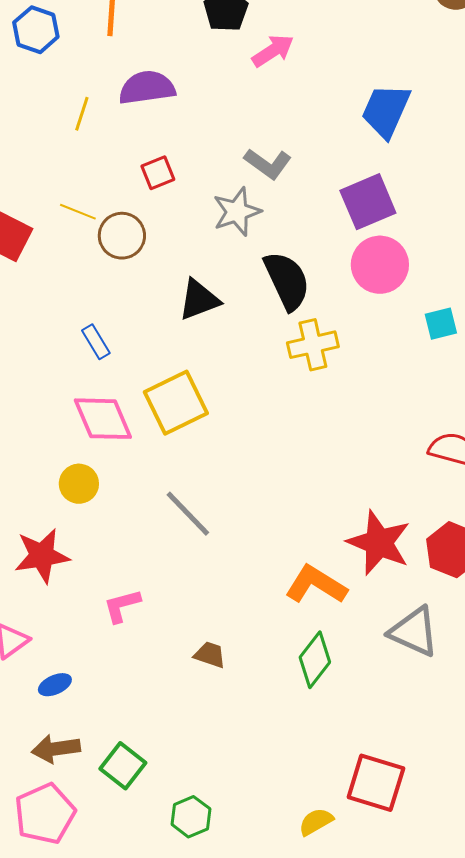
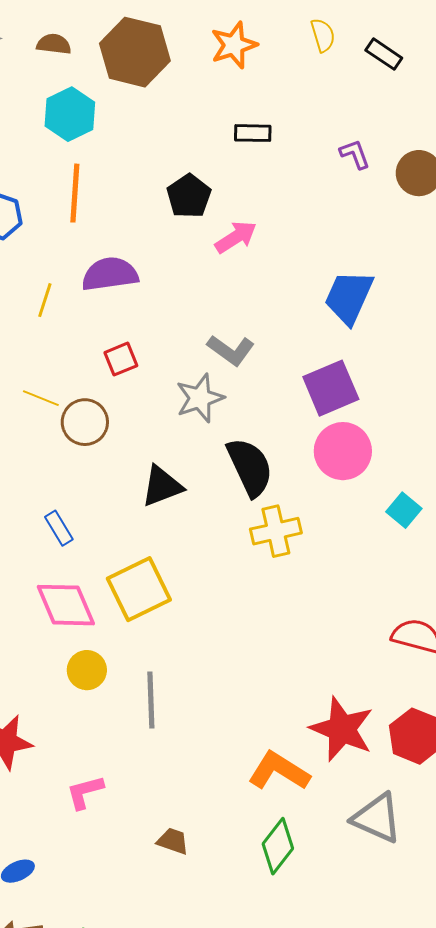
cyan square: (441, 324) -> (404, 510), turned -36
yellow circle: (79, 484) -> (87, 670), moved
gray line: (188, 514) -> (151, 700), turned 42

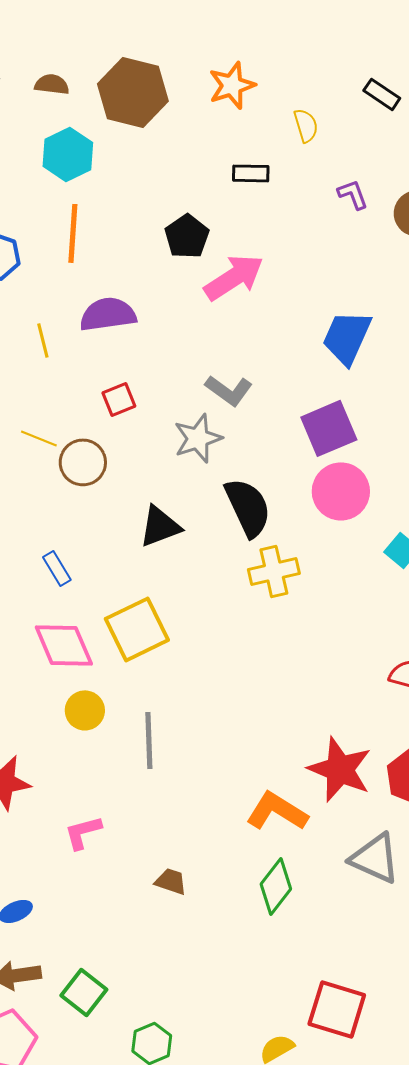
yellow semicircle: (323, 35) -> (306, 125), moved
pink arrow: (236, 237) -> (234, 277), size x1.4
yellow line: (45, 300) -> (43, 340), turned -32

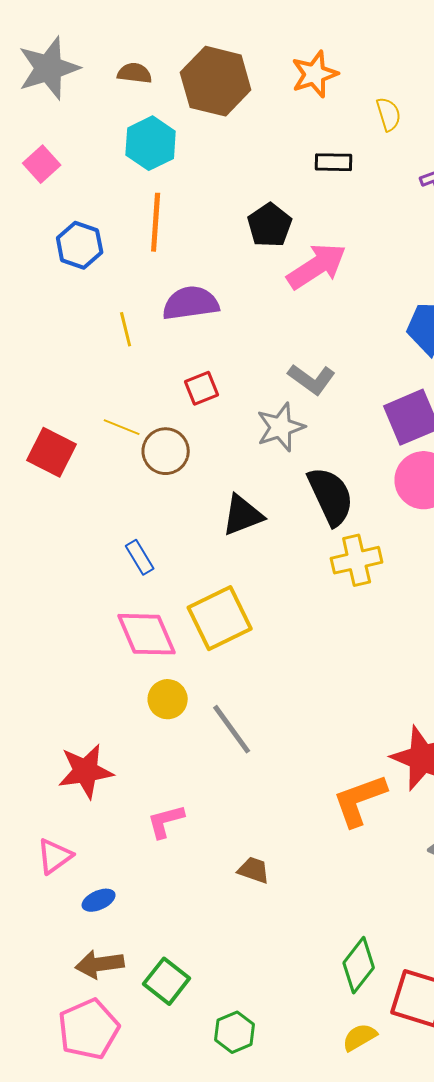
gray line: (149, 740) -> (232, 729), turned -34
orange L-shape: (277, 811) -> (360, 800), turned -52
green diamond: (276, 886) -> (359, 965), moved

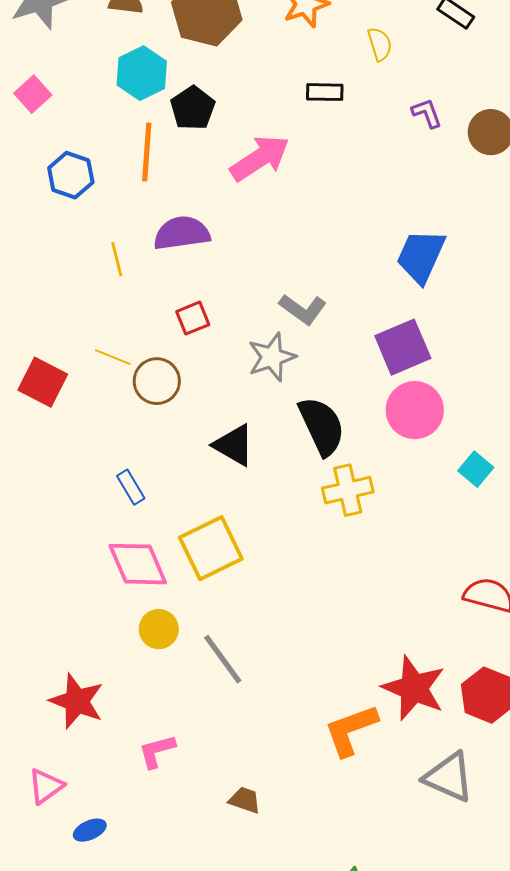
black pentagon: (270, 225) -> (193, 108), moved
pink arrow: (317, 266) -> (260, 158), moved
black triangle: (243, 515) -> (234, 445), turned 51
red star: (86, 771) -> (77, 701), turned 30

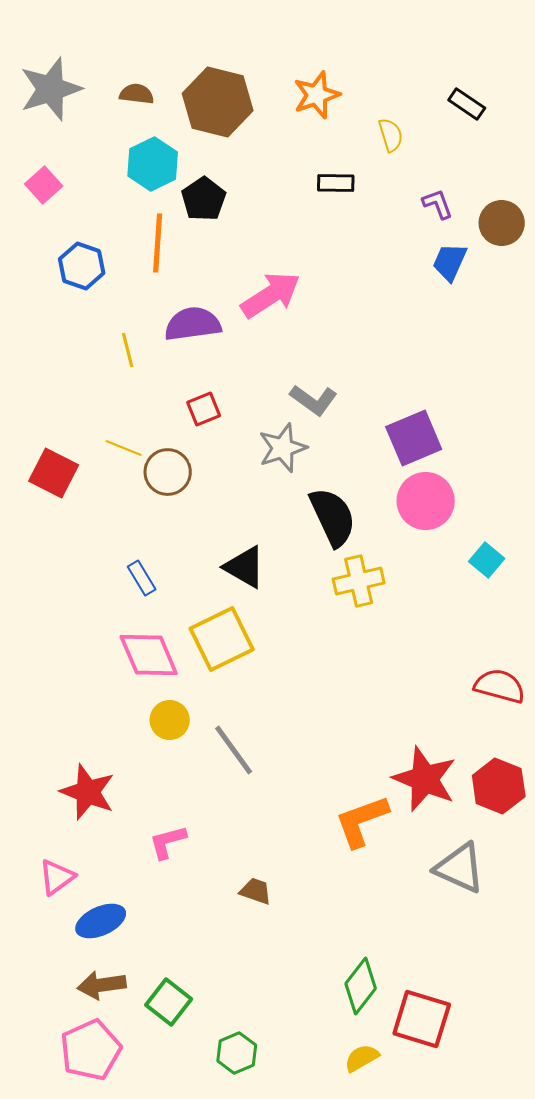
pink arrow: (260, 158) -> (271, 295), moved
blue trapezoid: (421, 256) -> (450, 262), moved, size x0.7
black triangle: (234, 445) -> (245, 567), moved
blue ellipse: (90, 830) -> (101, 921), size x1.5

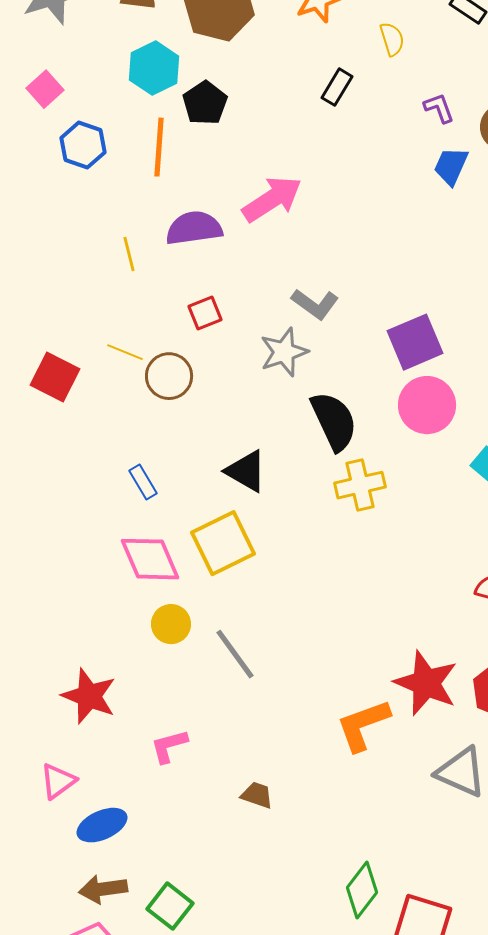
black rectangle: (336, 183) -> (337, 87), turned -60
blue hexagon: (82, 266) -> (83, 145), moved

